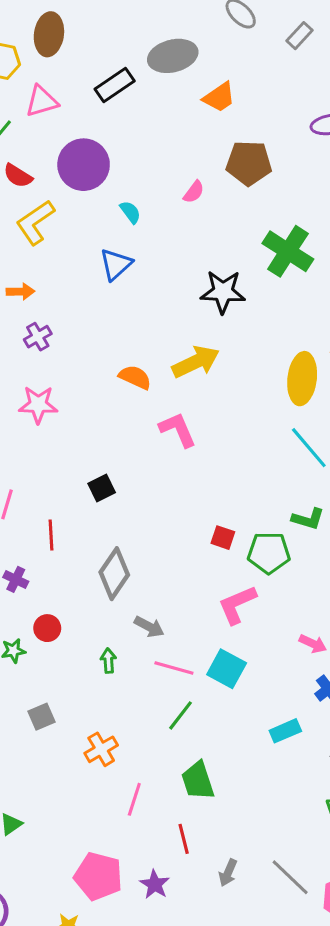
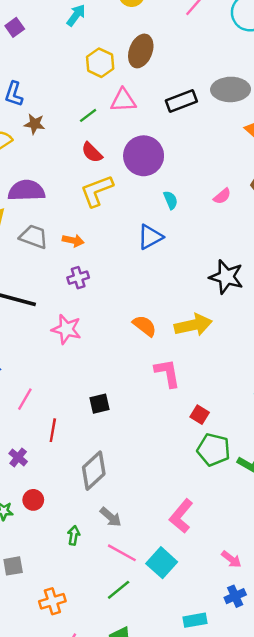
red square: (223, 538) -> (200, 415), moved
green pentagon: (269, 553) -> (214, 450), moved
pink L-shape: (237, 605) -> (181, 516), turned -40

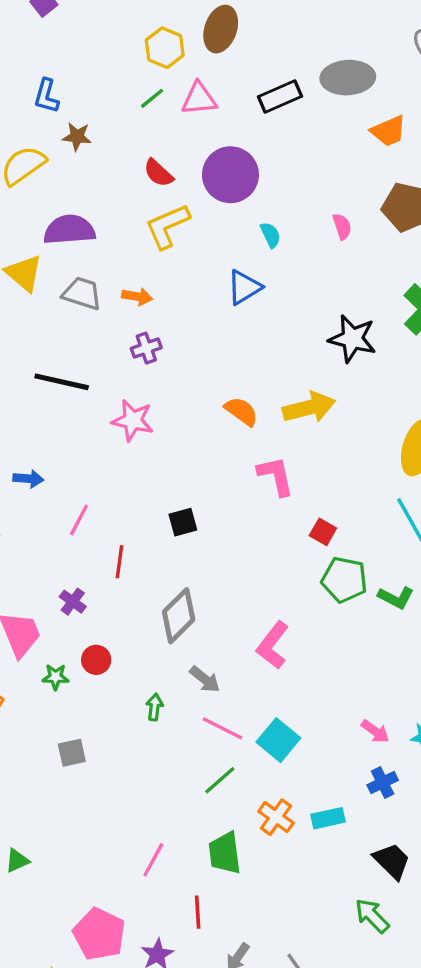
green line: (88, 115) -> (152, 98), moved
pink semicircle: (222, 196) -> (342, 226), turned -66
pink L-shape: (181, 516) -> (273, 645), moved
orange cross: (52, 601) -> (276, 817), moved, turned -35

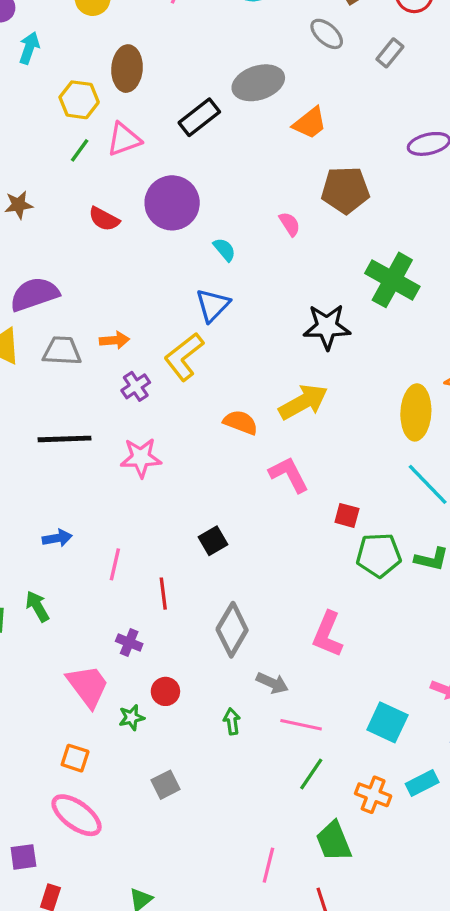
yellow L-shape: (167, 226) -> (184, 357), moved
cyan square: (278, 740) -> (387, 722), moved

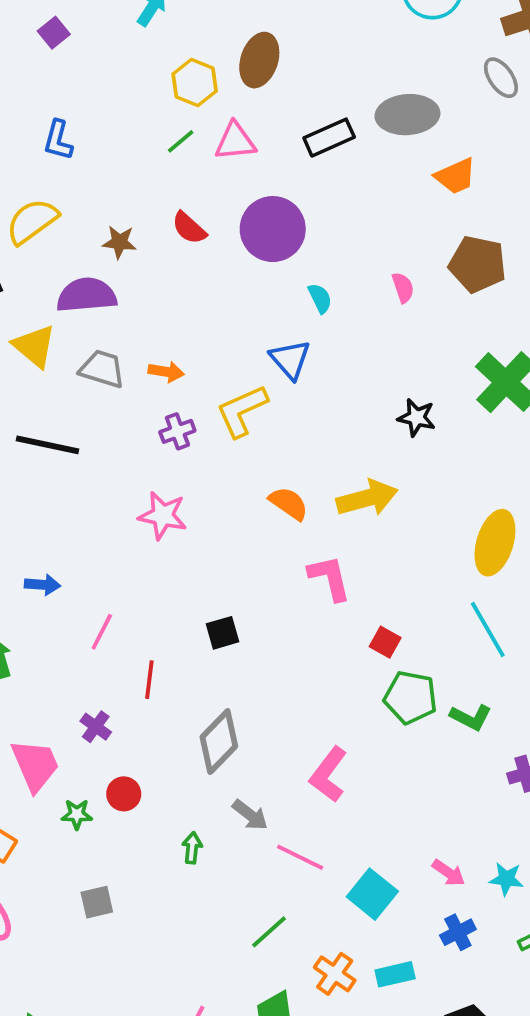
brown star: (19, 205) -> (119, 242), moved
blue triangle: (213, 305) -> (290, 359), turned -39
black star: (327, 327) -> (417, 418), size x0.7
black line: (65, 439) -> (47, 445), moved
pink line: (301, 725) -> (300, 857), moved

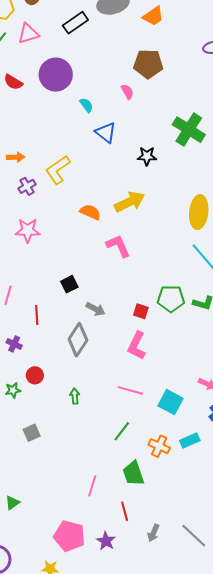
orange trapezoid: (456, 176) -> (153, 16), moved
brown pentagon: (477, 264) -> (148, 64), moved
blue triangle: (290, 359) -> (106, 133), moved
red square: (385, 642) -> (141, 311), moved
gray arrow: (250, 815) -> (95, 309), moved

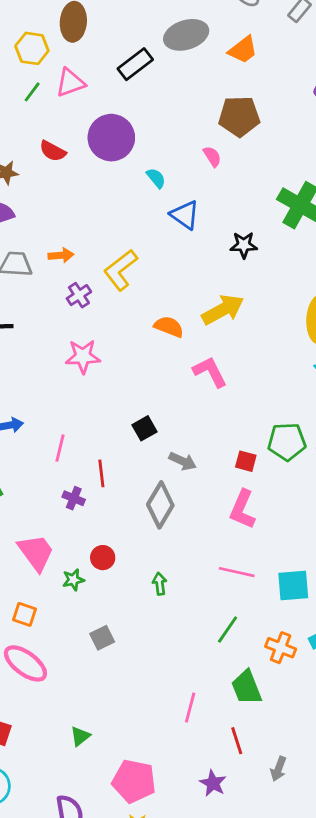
purple cross: (14, 344) -> (74, 498), moved
cyan square: (171, 402) -> (293, 586), turned -30
pink pentagon: (69, 536) -> (134, 781), moved

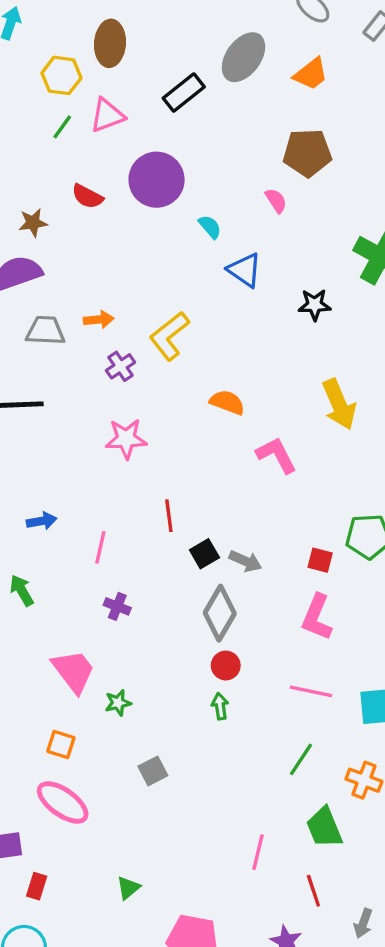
gray ellipse: (186, 35) -> (243, 57), turned -36
yellow arrow: (223, 310) -> (339, 404), moved, turned 96
black square: (144, 428) -> (204, 554), moved
red line: (101, 473) -> (169, 516), moved
red circle: (103, 558) -> (226, 666), moved

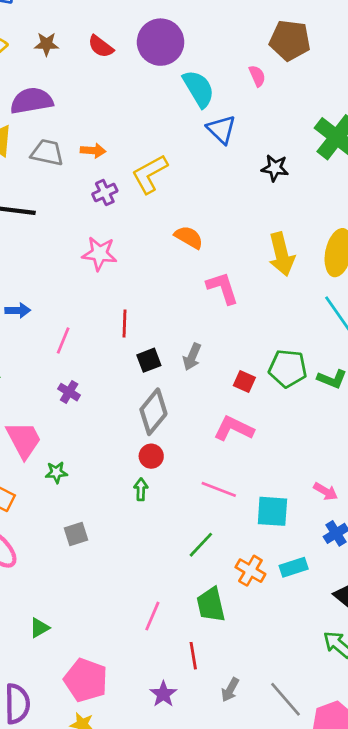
brown star: (33, 223) -> (47, 44), moved
cyan semicircle: (210, 227) -> (199, 89), size x1.8
gray arrow: (245, 561) -> (192, 357), moved, turned 80
pink L-shape: (317, 617) -> (234, 429), turned 84

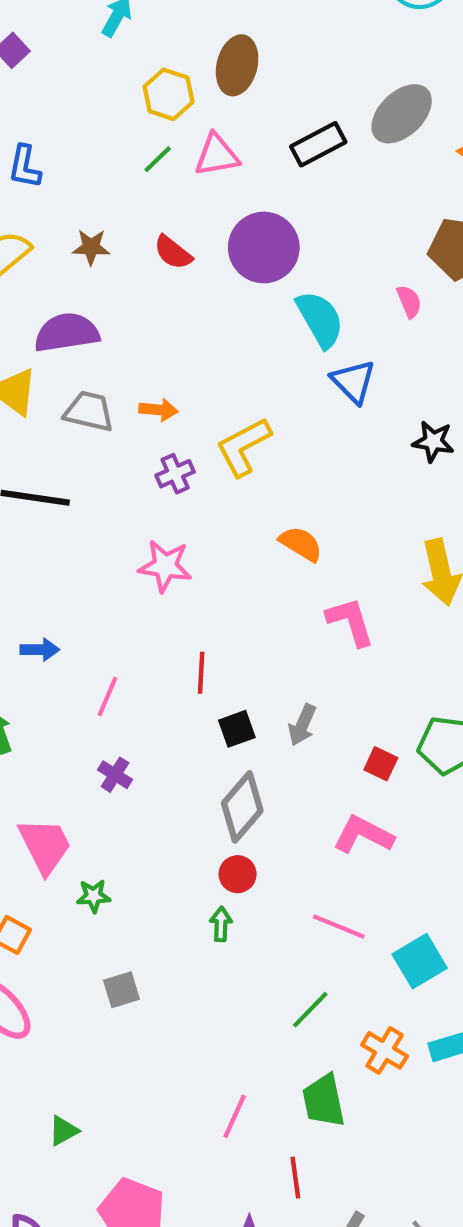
cyan square: (272, 511) -> (420, 961), turned -36

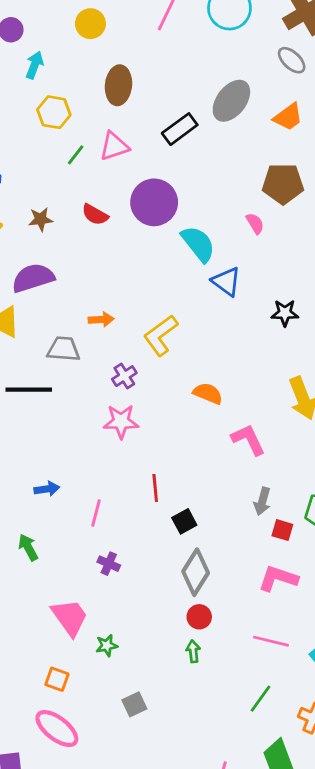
yellow hexagon: (169, 94) -> (54, 112), moved
gray trapezoid: (89, 411) -> (64, 349), moved
purple cross: (175, 474) -> (124, 376), moved
gray arrow: (302, 725) -> (262, 501), moved

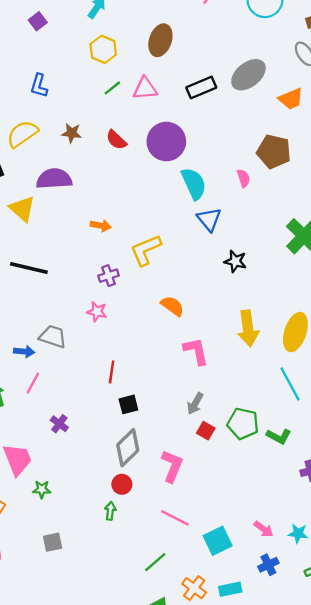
black star: (285, 313) -> (235, 261), moved
gray trapezoid: (64, 349) -> (53, 336), moved
pink star: (121, 421) -> (97, 312), size x0.7
pink line: (96, 513) -> (33, 383), moved
pink L-shape: (278, 578) -> (172, 466), moved, turned 80

